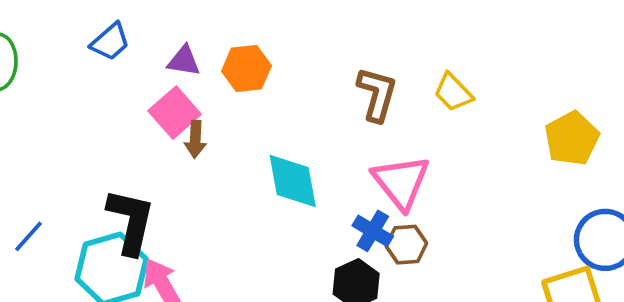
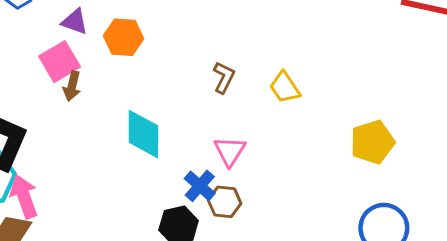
brown L-shape: (377, 94) -> (224, 77), size x0.7
pink triangle: (401, 182) -> (230, 151), size x0.7

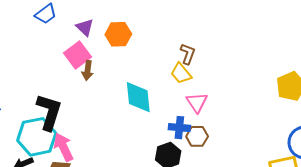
purple triangle: (75, 22) -> (85, 27), turned 30
yellow trapezoid: (285, 87) -> (181, 73), moved
blue cross: (200, 186) -> (179, 128), turned -30

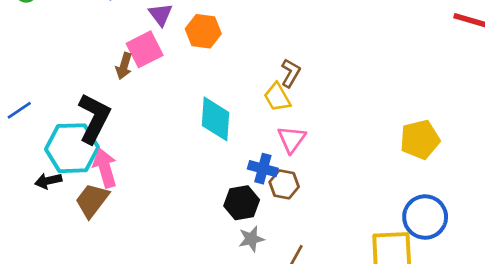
brown arrow: (88, 70) -> (124, 66), moved

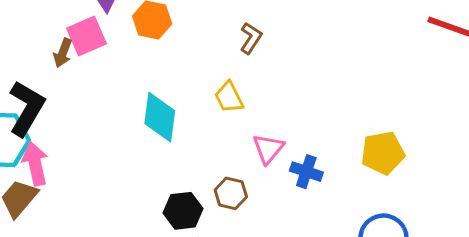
brown L-shape: (291, 73) -> (251, 38), moved
pink triangle: (292, 139) -> (268, 149), moved
blue cross: (263, 169) -> (306, 172), moved

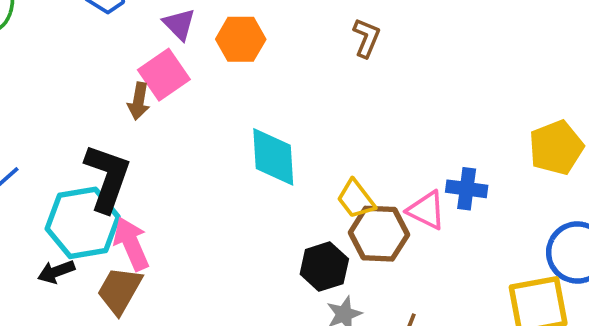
yellow trapezoid: (229, 97) -> (356, 199), moved
pink triangle: (268, 149) -> (426, 210), moved, turned -32
brown hexagon: (231, 193) -> (379, 234), size x1.4

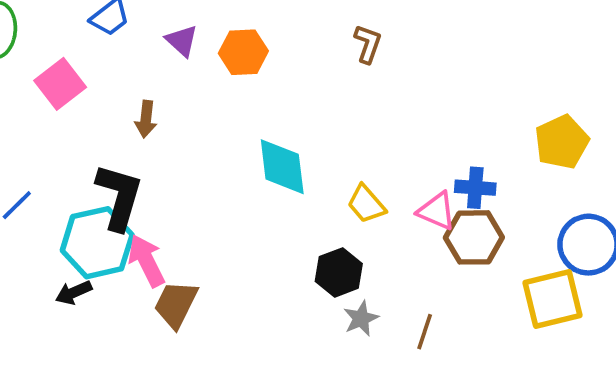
pink square: (164, 75) -> (60, 84), moved
brown hexagon: (379, 234) -> (474, 237), moved
brown trapezoid: (120, 290) -> (176, 304), moved

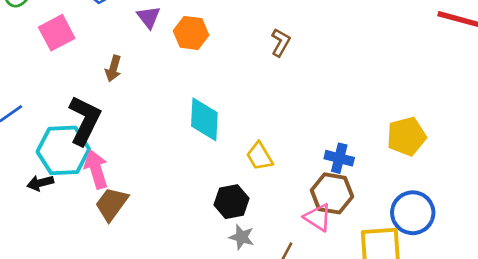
pink triangle: (437, 211) -> (318, 217), moved
gray star: (361, 318) -> (242, 237), turned 30

